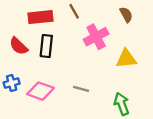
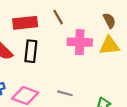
pink cross: (96, 37) -> (80, 42), turned 30
yellow triangle: (126, 59) -> (109, 46), moved

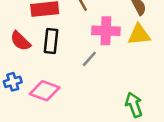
gray line: (65, 93) -> (89, 59), moved, turned -63

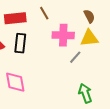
gray line: (89, 59) -> (75, 57), moved
pink diamond: (45, 91) -> (15, 82), turned 60

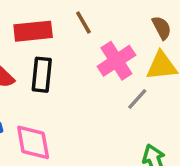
pink cross: (63, 35) -> (116, 61), turned -35

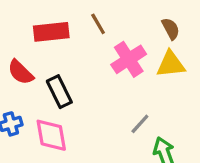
black rectangle: (42, 75) -> (59, 92), moved, turned -32
gray line: (137, 99) -> (140, 124), moved

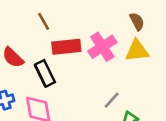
brown line: (98, 24) -> (44, 21), moved
red rectangle: (51, 32) -> (66, 47), moved

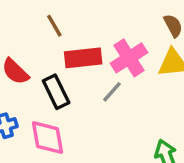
gray line: (112, 100) -> (112, 92), moved

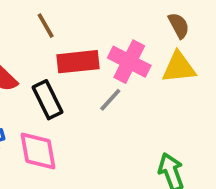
pink cross: (129, 58) -> (129, 62), turned -30

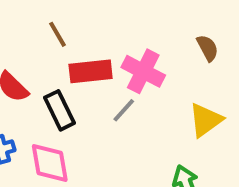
brown semicircle: (179, 26) -> (208, 48), moved
yellow triangle: (179, 67) -> (206, 120), moved, turned -30

